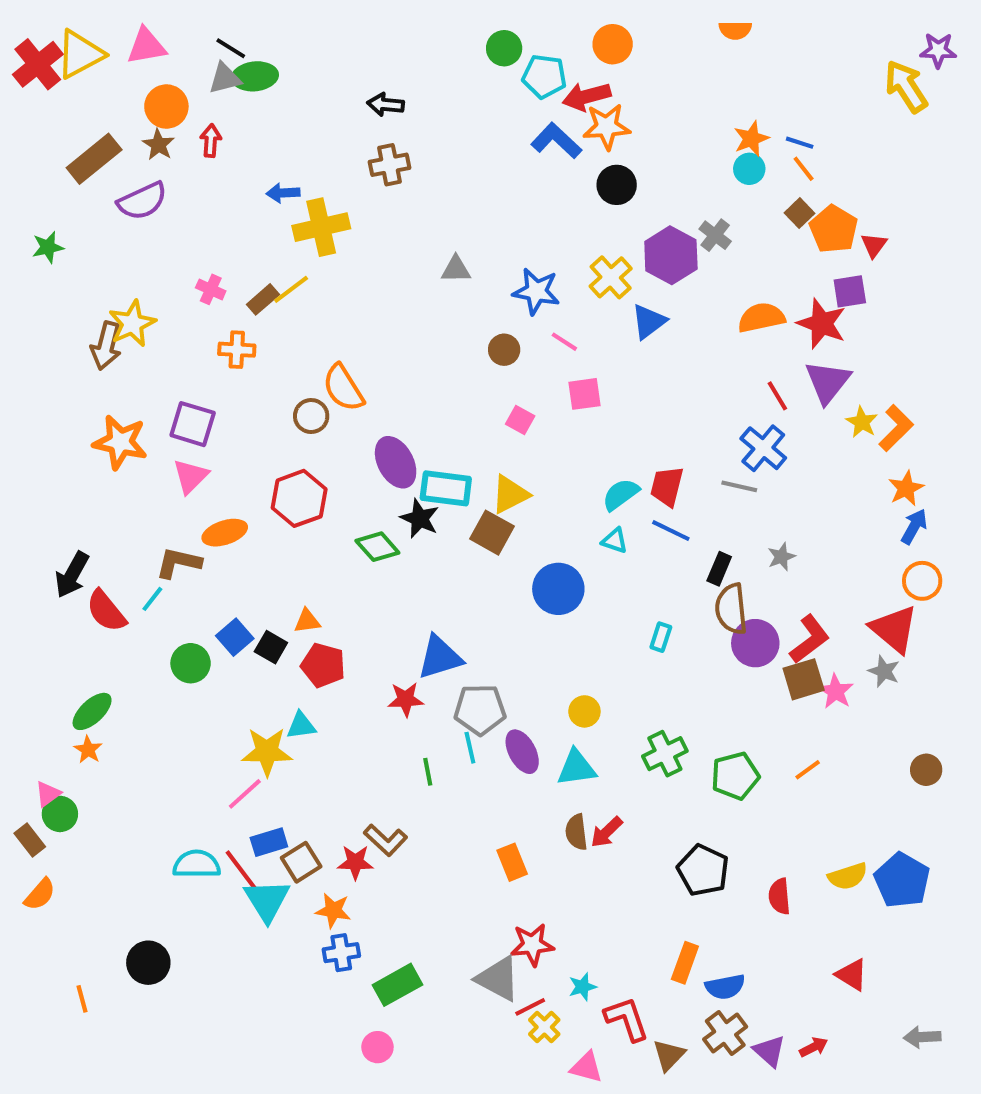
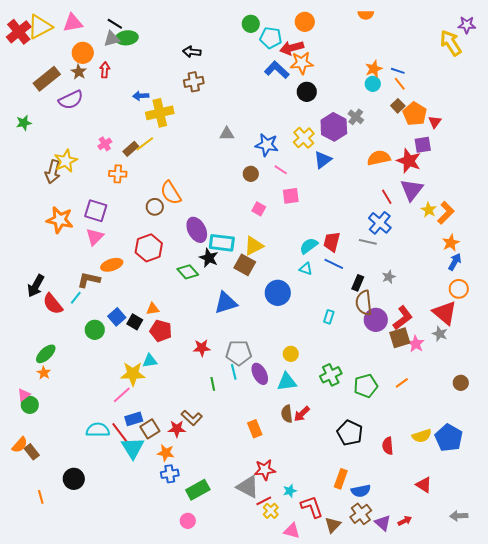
pink cross: (211, 289) -> (105, 144), turned 32
blue triangle: (440, 657) -> (226, 303), moved
brown rectangle: (30, 840) -> (32, 452), moved

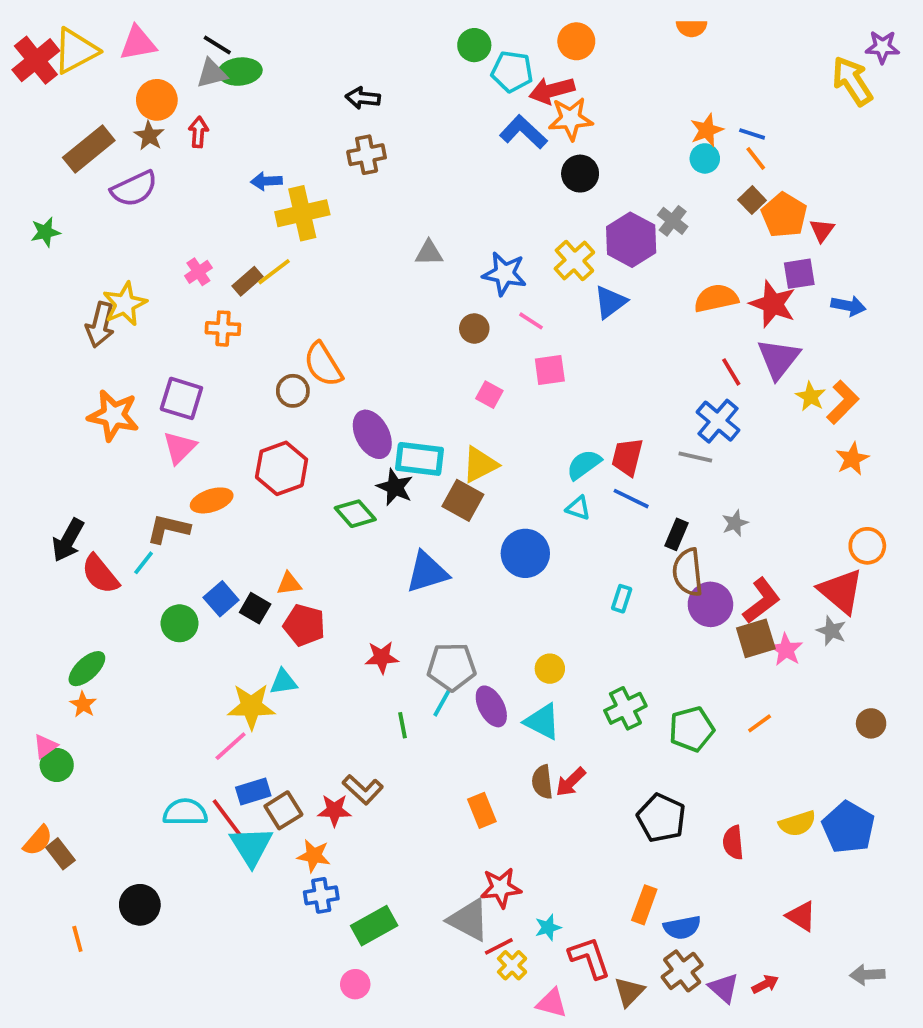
blue arrow: (455, 262) -> (848, 306), moved, turned 72
cyan line: (234, 372) -> (442, 703), turned 42
cyan triangle: (287, 382) -> (542, 722), turned 35

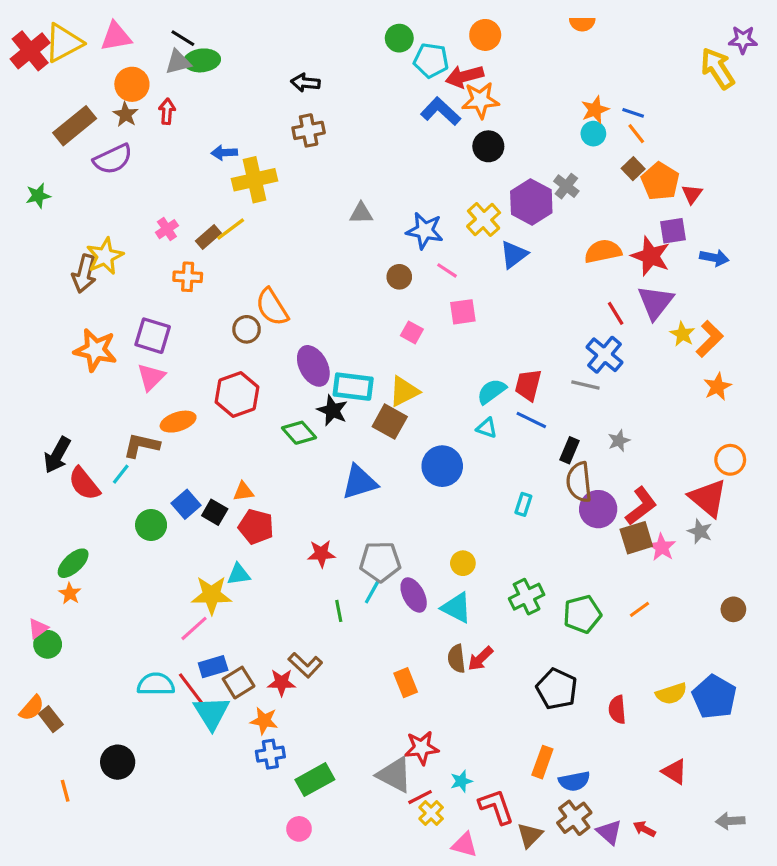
red arrow: (765, 984) -> (644, 829), turned -125

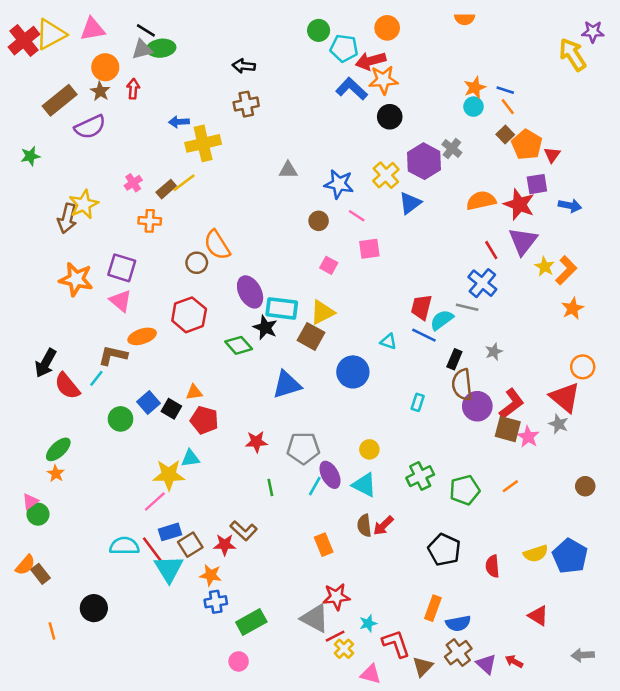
pink triangle: (151, 377) -> (121, 301), turned -35
cyan semicircle: (492, 391) -> (442, 320), moved
brown square: (636, 538) -> (508, 429), turned 32
cyan line: (372, 592) -> (315, 486), moved

